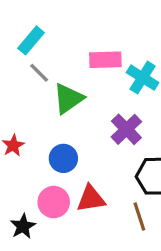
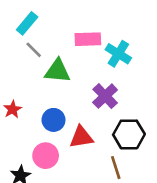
green triangle: (68, 99) -> (57, 71), turned 40
red triangle: (91, 199) -> (81, 137), moved

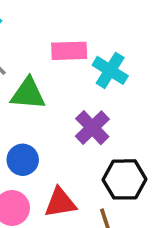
red triangle: (81, 137) -> (60, 203), moved

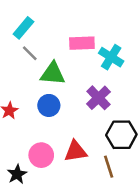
blue circle: (23, 160) -> (49, 105), moved

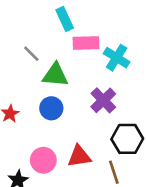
cyan rectangle: (23, 28) -> (65, 19), moved, turned -65

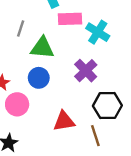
gray line: (31, 54) -> (21, 28), turned 63
pink circle: (43, 160) -> (17, 104), moved

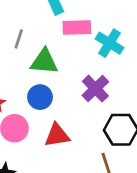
red triangle: (64, 121) -> (57, 135), moved

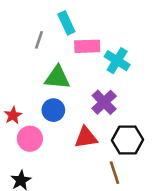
gray line: (19, 39) -> (39, 40), moved
red triangle: (57, 135) -> (86, 137), moved

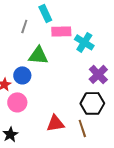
purple cross: (104, 102) -> (98, 74), moved
blue circle: (53, 110) -> (22, 75), moved
red triangle: (86, 137) -> (55, 123), moved

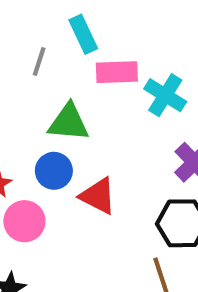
blue circle: (22, 75) -> (54, 171), moved
red triangle: (55, 123) -> (98, 196), moved, turned 36

